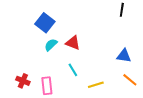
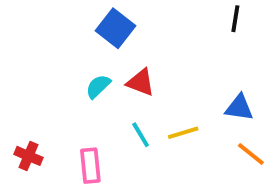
blue square: (45, 23) -> (115, 28), moved
red cross: (23, 81) -> (28, 156), moved
yellow line: (96, 85) -> (183, 133), moved

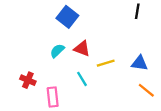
yellow line: (183, 133) -> (106, 63), moved
red cross: (28, 156) -> (28, 80), moved

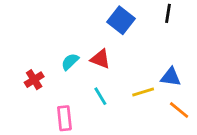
blue square: (67, 17) -> (121, 20), moved
yellow line: (106, 63) -> (143, 92), moved
red cross: (28, 80) -> (34, 80), moved, turned 35

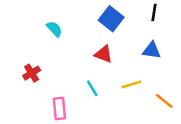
red triangle: (100, 59) -> (104, 54), moved
cyan semicircle: (70, 62) -> (54, 29), moved, turned 90
blue triangle: (171, 77) -> (152, 50), moved

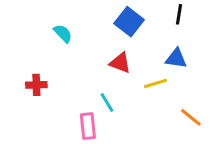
red cross: (32, 73) -> (36, 85), turned 30
yellow line: (131, 84) -> (156, 83), moved
pink rectangle: (59, 108) -> (88, 126), moved

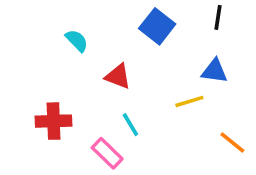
red triangle: (120, 63) -> (118, 76), moved
red cross: (36, 85) -> (54, 121), moved, size x1.4
pink rectangle: (88, 126) -> (107, 153), turned -40

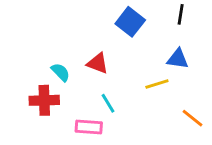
cyan semicircle: (77, 41) -> (61, 72), moved
pink rectangle: (107, 153) -> (89, 127), turned -40

